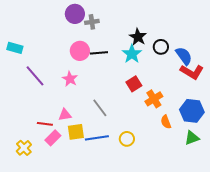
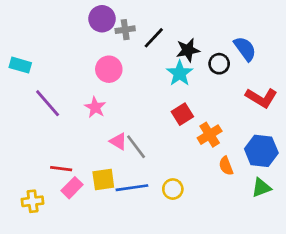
black star: (138, 37) -> (188, 50), turned 30
black line: (99, 53) -> (154, 38), moved, turned -42
blue semicircle: (184, 56) -> (245, 49), moved
pink triangle: (65, 115) -> (118, 141), moved, turned 40
yellow cross: (24, 148) -> (33, 201), turned 35

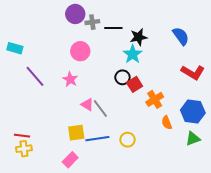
black line: (154, 38) -> (113, 28), turned 48
black circle: (219, 64) -> (122, 77), moved
red line: (61, 169) -> (22, 136), moved
pink rectangle: (72, 188) -> (70, 160), moved

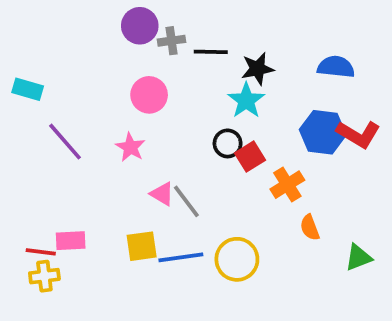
blue semicircle: (181, 36) -> (336, 67), turned -48
blue hexagon: (193, 112) -> (323, 132), moved
yellow circle: (128, 140) -> (237, 259), size x1.5
pink rectangle: (70, 160) -> (71, 241), moved, turned 42

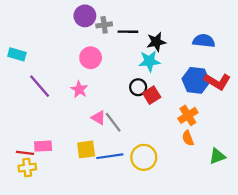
cyan star: (246, 100) -> (149, 61), turned 30
orange cross: (287, 185) -> (188, 115), moved

